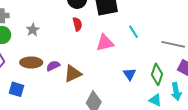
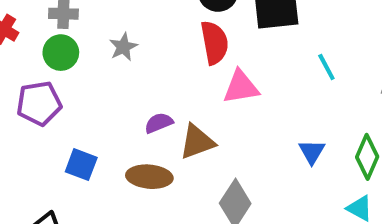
red semicircle: (77, 24) -> (214, 43), size x1.5
pink triangle: (105, 43) -> (241, 87), moved
brown ellipse: (31, 62) -> (149, 177), moved

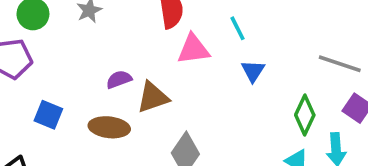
cyan line: (326, 67) -> (238, 28), moved
blue triangle: (312, 152) -> (253, 71), moved

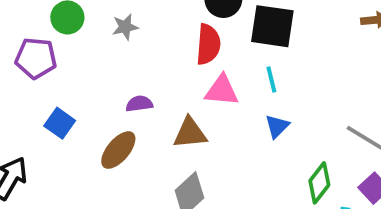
brown triangle: (153, 97) -> (190, 133), moved
brown ellipse: (109, 127) -> (118, 150), turned -69

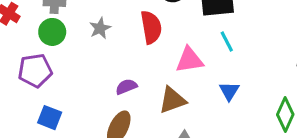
red semicircle: (208, 44) -> (151, 27), moved
blue square: (60, 123) -> (50, 118), moved
blue triangle: (277, 126) -> (229, 91), moved

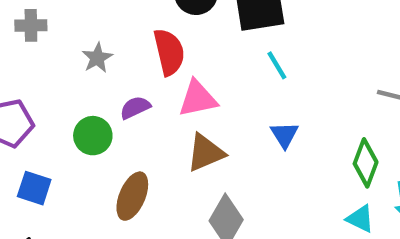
green circle: (52, 32) -> (93, 136), moved
pink triangle: (189, 60) -> (198, 99), moved
purple semicircle: (126, 87) -> (135, 108), moved

